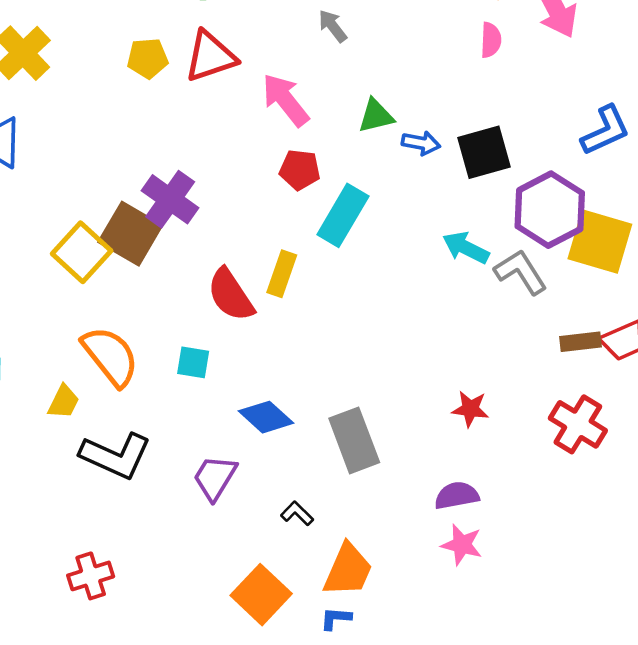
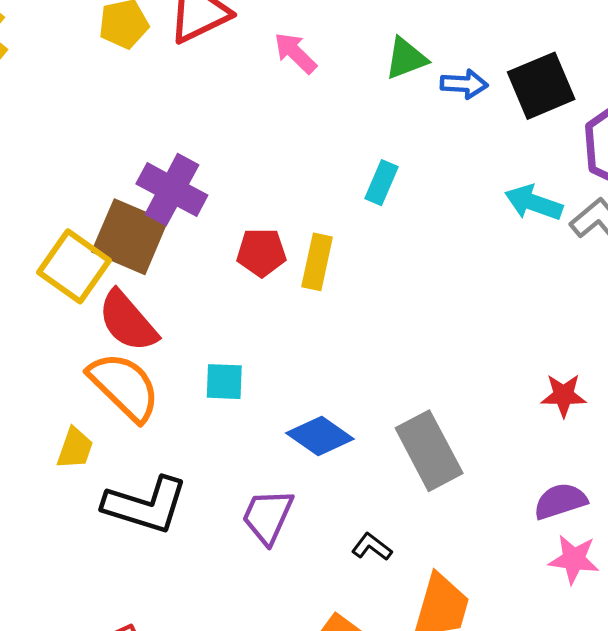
pink arrow: (286, 100) -> (295, 53), size x0.7
red pentagon: (300, 170) -> (261, 252), moved
cyan rectangle: (343, 215) -> (382, 183), size x0.6
red semicircle: (231, 295) -> (128, 321), moved

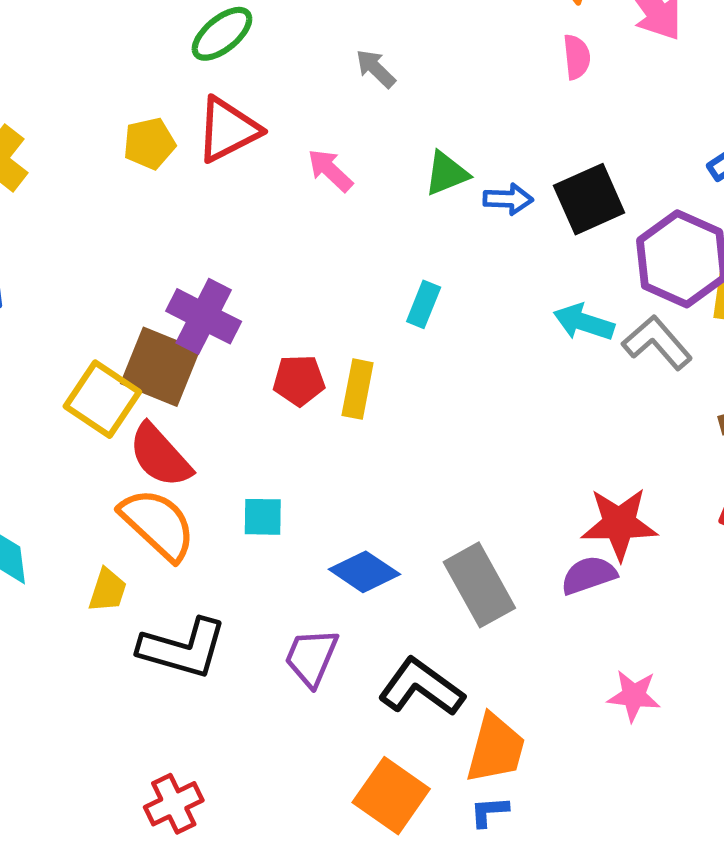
red star: (563, 395) -> (619, 524), size x1.6
purple semicircle: (560, 501) -> (589, 575), moved
black L-shape: (372, 547) -> (421, 687), size x2.0

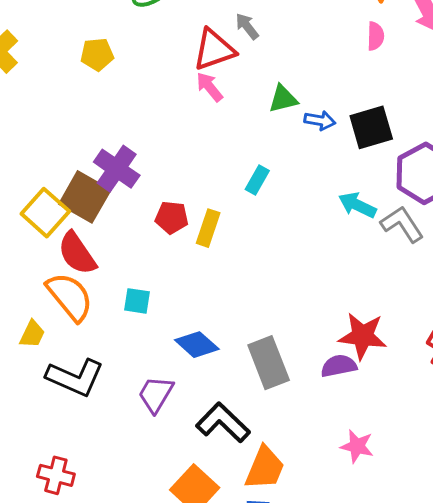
red triangle: (228, 130) -> (214, 50), moved
red cross: (174, 804) -> (56, 475), turned 33

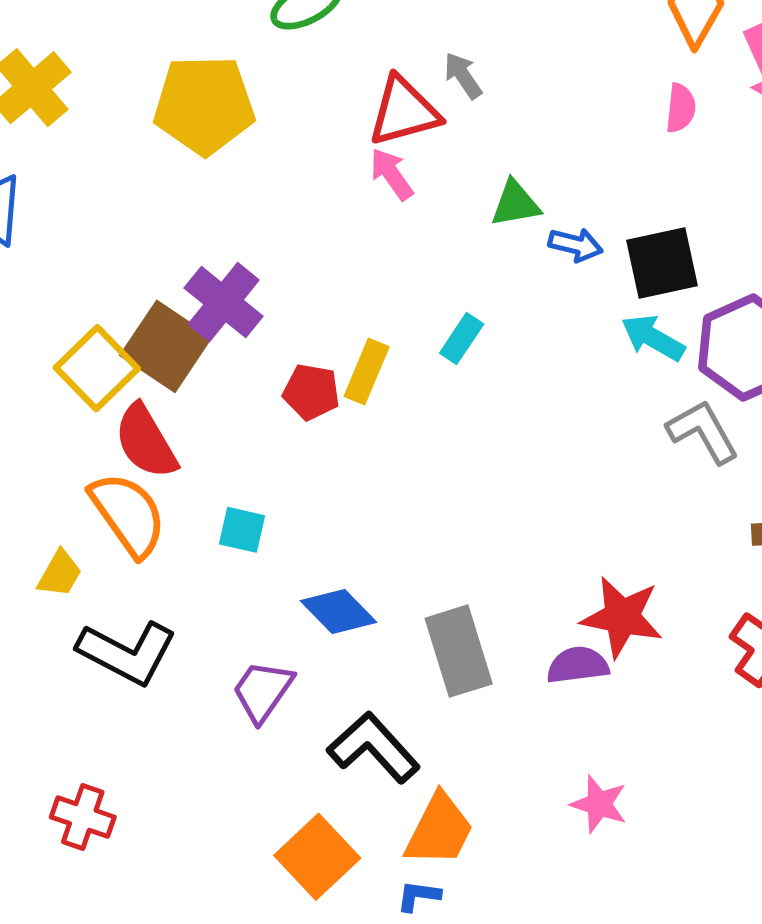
yellow pentagon: (97, 54) -> (204, 105), size x1.8
cyan arrow: (357, 205) -> (653, 338), moved
yellow rectangle: (208, 228) -> (367, 371), moved

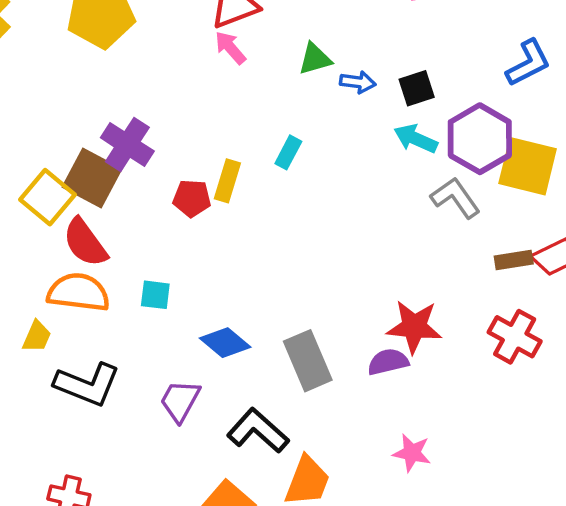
black square: (662, 263) -> (417, 88), size x0.7
orange semicircle: (128, 514) -> (78, 292), turned -42

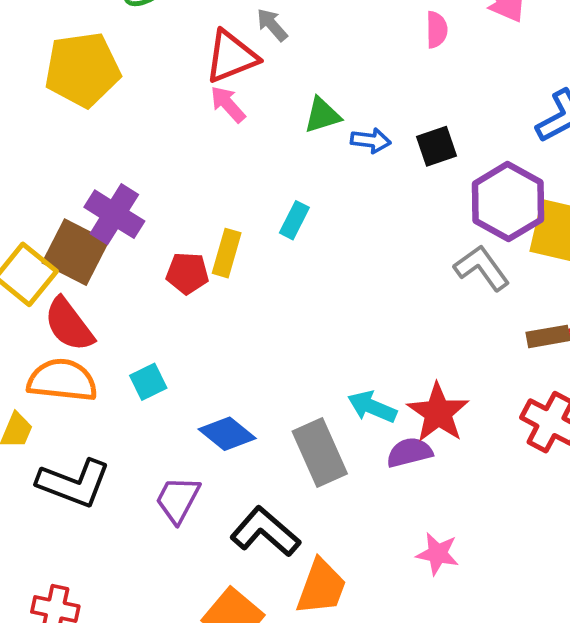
cyan arrow: (416, 139) -> (372, 407), moved
cyan square: (155, 295) -> (148, 382), turned -32
red star: (414, 327) -> (438, 413), turned 30

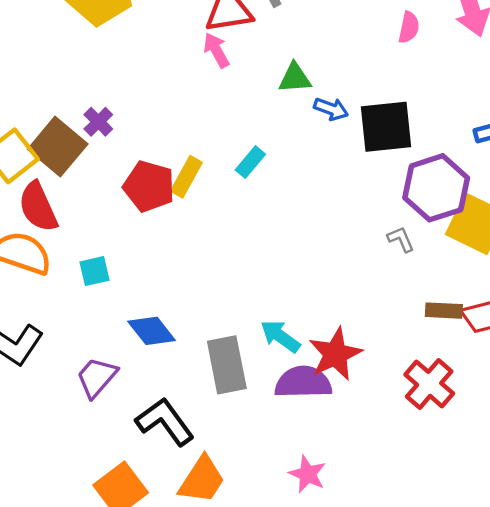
black square: (437, 146) -> (386, 127), size x1.6
purple cross: (114, 214) -> (98, 122), size x0.6
gray L-shape: (482, 268) -> (401, 239), size x0.6
red pentagon: (187, 273) -> (149, 186), size x1.4
purple semicircle: (409, 452) -> (303, 382), size x1.4

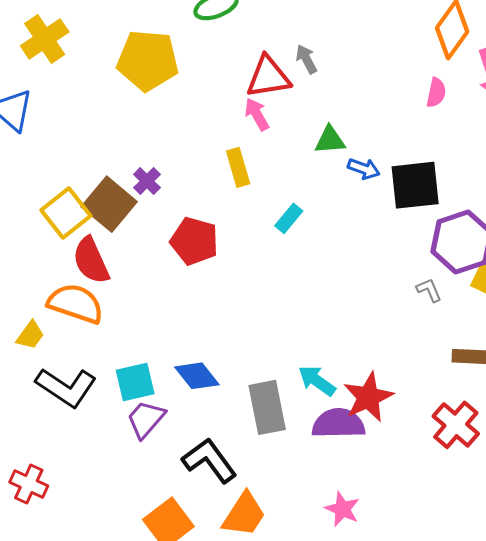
yellow rectangle: (186, 177) -> (238, 167), moved, turned -45
cyan square: (94, 271) -> (135, 382), moved, size x1.4

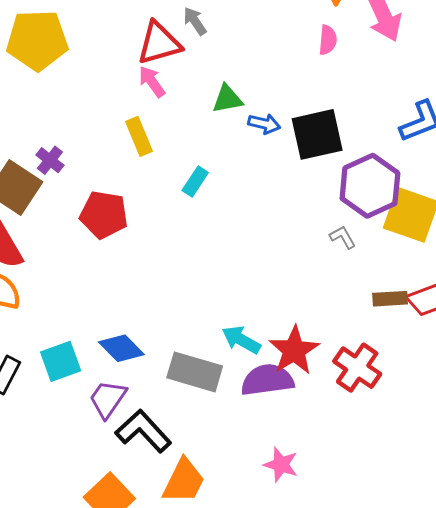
gray rectangle: (267, 407) -> (195, 372), turned -56
purple trapezoid: (146, 419) -> (108, 399), moved
red cross: (456, 425) -> (357, 368), moved

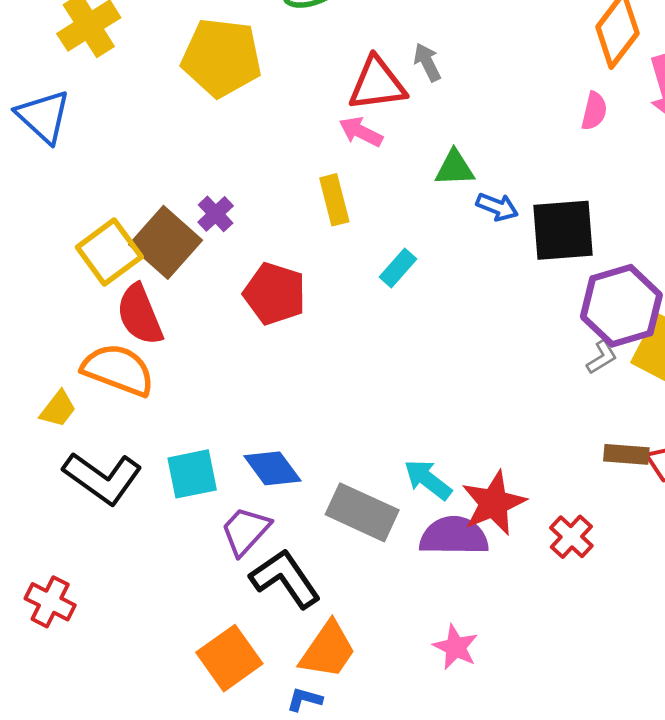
pink arrow: (152, 82) -> (361, 132), turned -36
gray L-shape: (343, 237) -> (602, 357), moved, turned 80
red cross: (357, 368) -> (571, 537), size x0.7

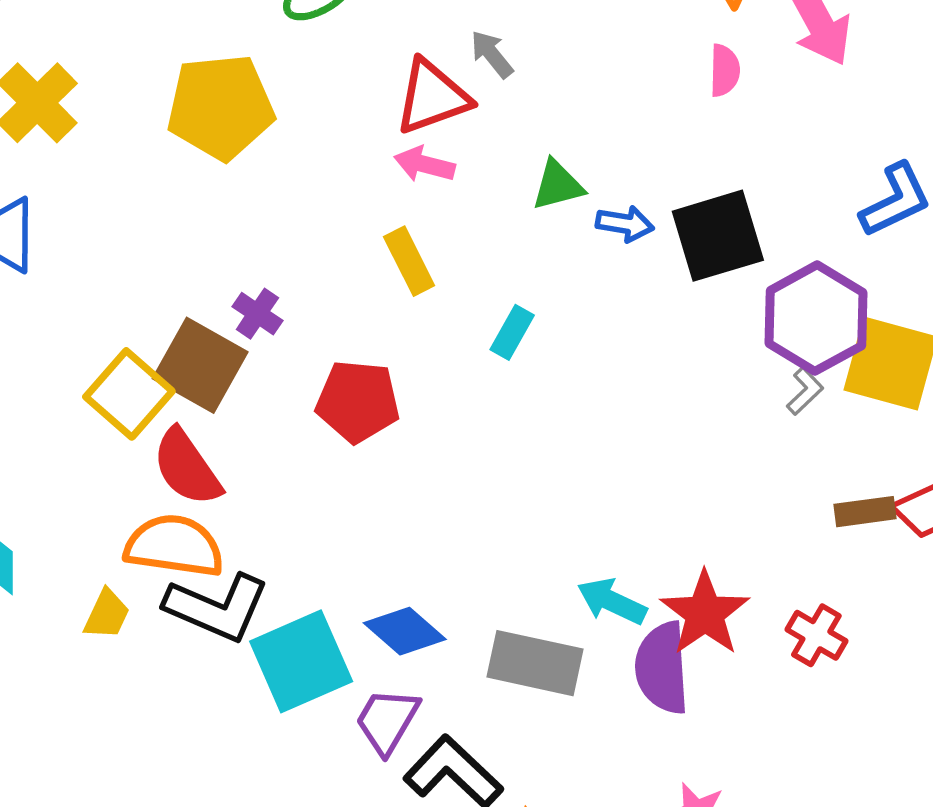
cyan square: (192, 474) -> (301, 661), size x1.4
black L-shape: (103, 478) -> (217, 607), moved
purple semicircle: (454, 536) -> (662, 668), turned -82

